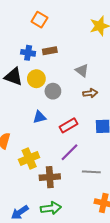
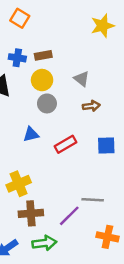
orange square: (39, 20) -> (20, 18), moved
yellow circle: (36, 79) -> (42, 80), moved
purple line: (70, 152) -> (69, 216), moved
brown cross: (50, 177) -> (31, 213), moved

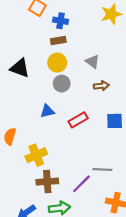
blue cross: (17, 58) -> (61, 21), moved

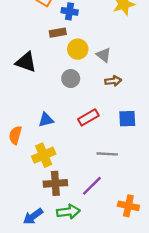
brown rectangle: (58, 41) -> (58, 33), moved
yellow circle: (57, 63) -> (78, 49), moved
blue triangle: (47, 111) -> (46, 120), moved
gray line: (102, 169) -> (107, 154), moved

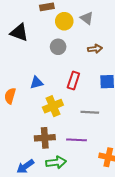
gray triangle: (104, 55) -> (87, 18), moved
red rectangle: (88, 117) -> (73, 81), turned -42
yellow cross: (44, 155) -> (53, 106), moved
purple line: (92, 186) -> (77, 140), turned 48

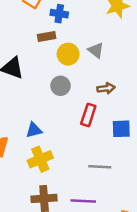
red rectangle: (73, 81) -> (88, 115), moved
yellow cross: (53, 106) -> (40, 159), moved

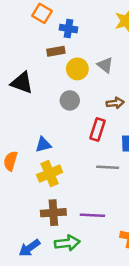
gray line: (100, 167) -> (108, 167), moved

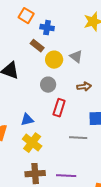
brown rectangle: (56, 51) -> (37, 46), turned 48
red rectangle: (98, 129) -> (59, 108), moved
yellow cross: (50, 174) -> (32, 143), turned -30

